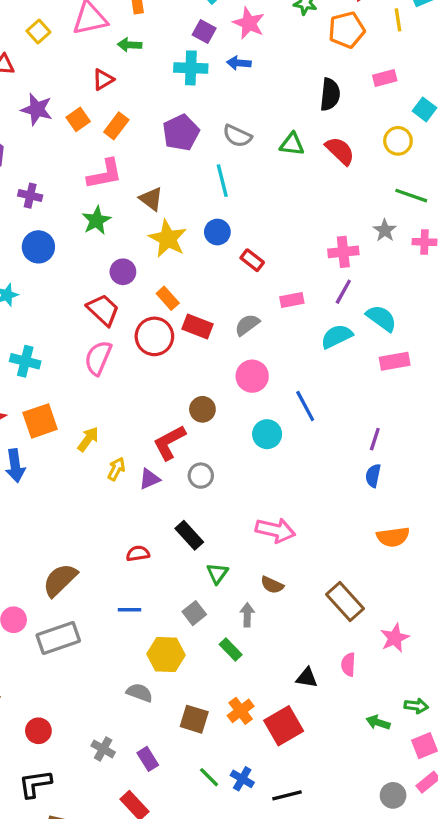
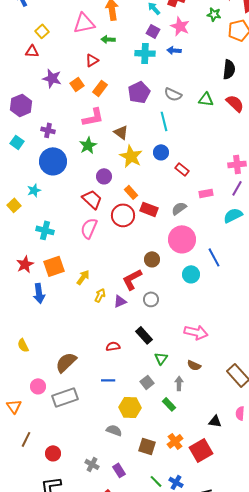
yellow square: (38, 32) -> (42, 31), moved
blue circle: (38, 247) -> (53, 161), size x1.4
pink circle: (252, 376) -> (182, 239), size x1.4

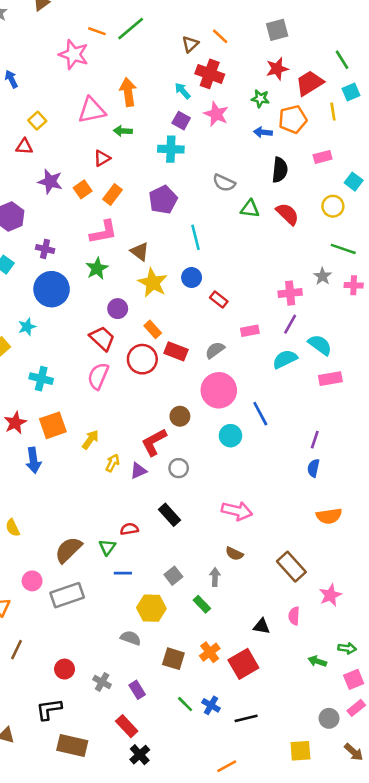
blue arrow: (174, 50) -> (263, 132), moved
gray semicircle: (173, 94) -> (224, 183), moved
green triangle: (161, 358) -> (107, 547), moved
red circle: (53, 453) -> (64, 669), moved

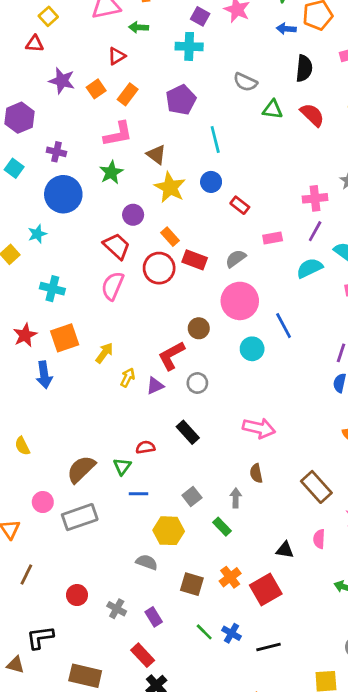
brown semicircle: (234, 554) -> (256, 473), turned 54
black L-shape: (49, 709) -> (40, 637), moved

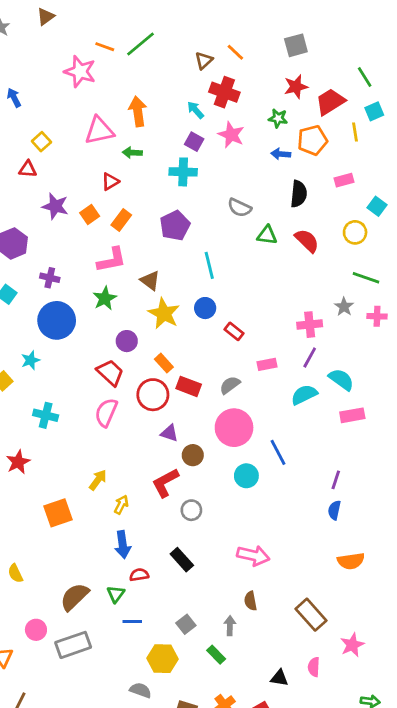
orange square: (65, 338) -> (58, 513), moved
blue arrow: (44, 375) -> (123, 545), moved
purple triangle: (155, 386) -> (169, 433), moved, turned 42

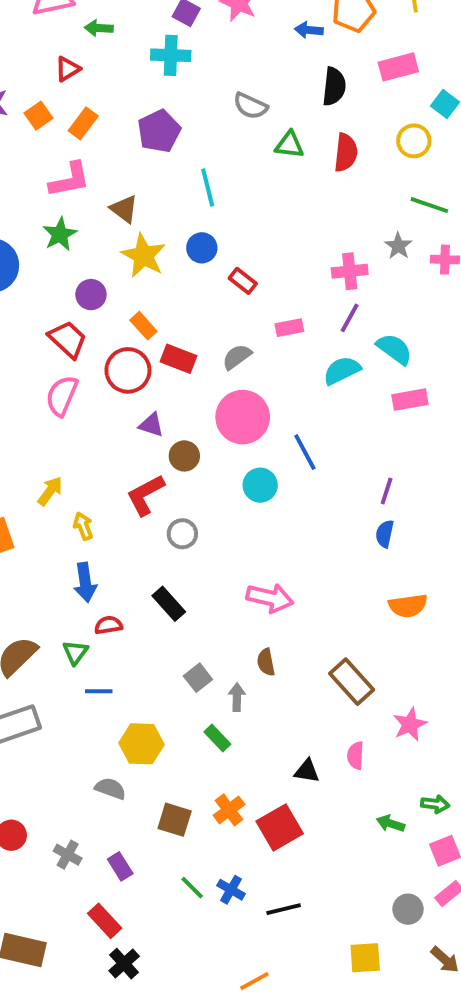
pink rectangle: (344, 180) -> (398, 67), size x1.4
red semicircle: (307, 241) -> (346, 153), turned 52
yellow arrow: (121, 505) -> (83, 526), turned -48
gray square: (186, 624) -> (198, 678), moved

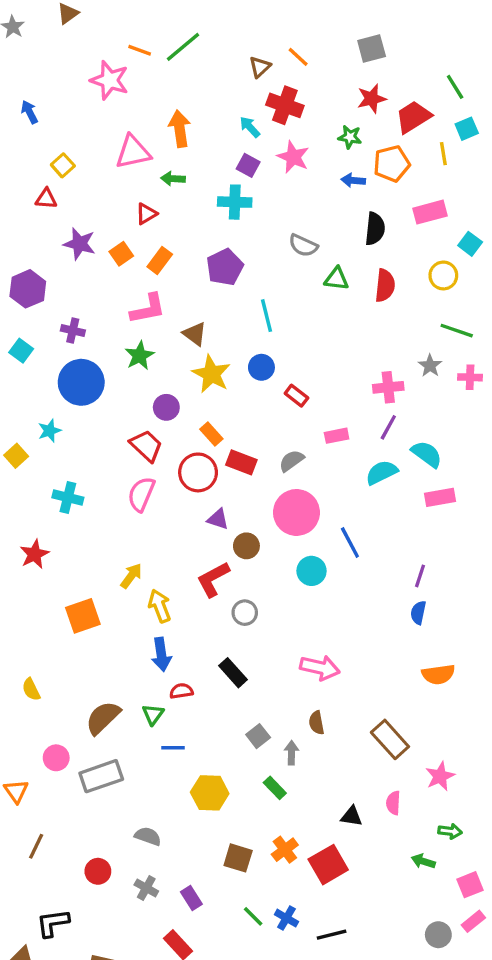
yellow arrow: (83, 526) -> (160, 606), size x1.4
gray semicircle: (110, 789) -> (148, 836), moved
green arrow: (435, 804) -> (450, 831), moved

